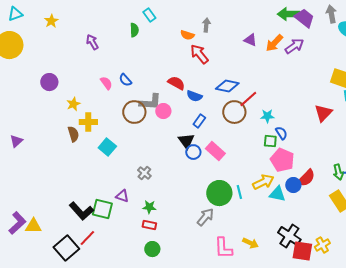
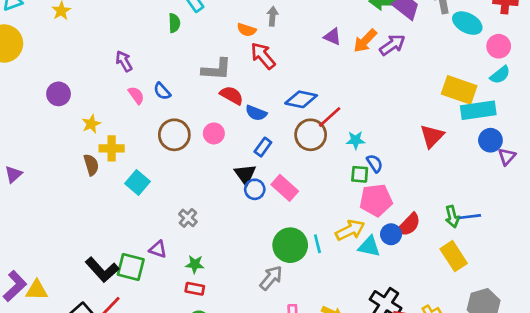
purple arrow: (92, 42) -> (124, 61), moved
gray L-shape: (150, 102) -> (217, 69), moved
pink pentagon: (282, 160) -> (376, 200), turned -30

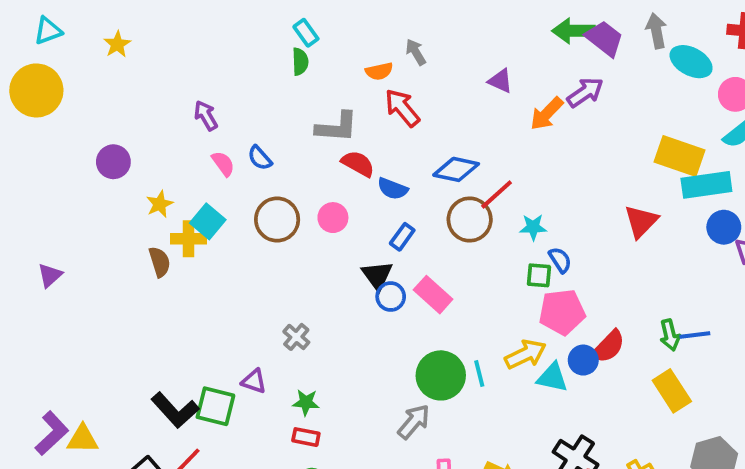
gray arrow: (272, 16) -> (416, 52), turned -36
green semicircle: (174, 23) -> (300, 62), moved
orange semicircle: (247, 30) -> (379, 71), turned -30
orange arrow: (365, 41) -> (547, 114), moved
cyan square: (138, 182) -> (208, 221), moved

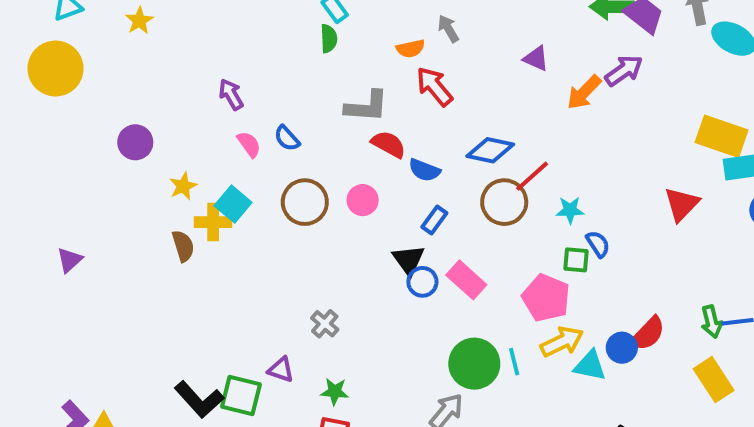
pink pentagon: (562, 312) -> (546, 298), moved, turned 30

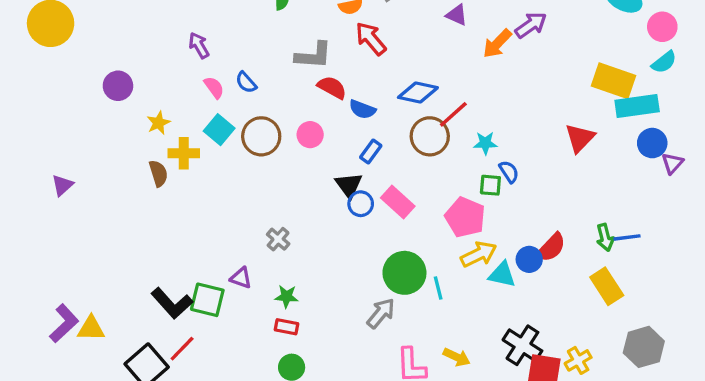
cyan square: (233, 204) -> (219, 130), moved
cyan line: (514, 362) -> (438, 288), moved

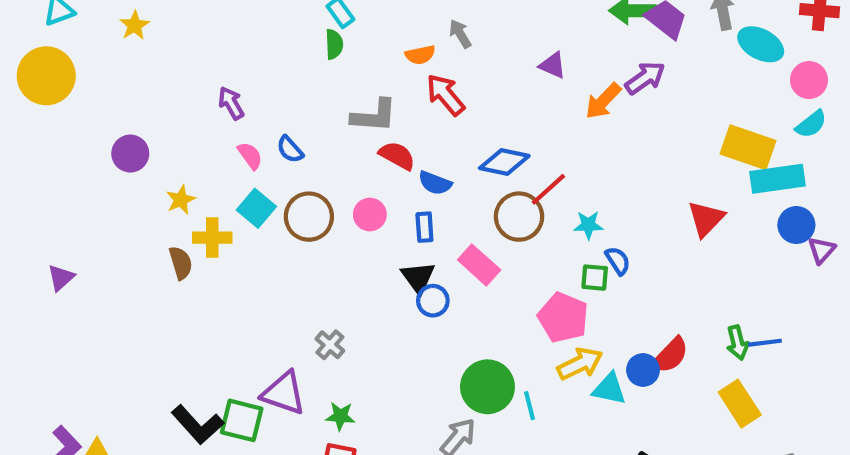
blue rectangle: (371, 151) -> (424, 227), moved, turned -40
pink rectangle: (398, 202) -> (479, 265), moved
purple triangle: (241, 278) -> (284, 393), size x1.6

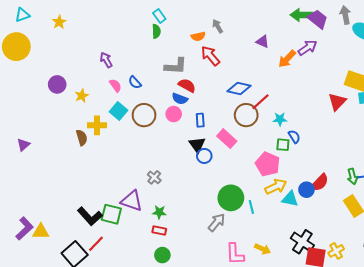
blue semicircle: (435, 183) -> (180, 99), moved
yellow star: (181, 200) -> (82, 96), moved
red triangle: (706, 219) -> (337, 102), moved

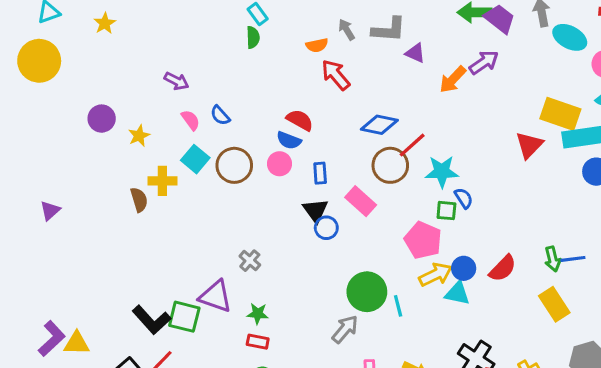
purple arrow: (106, 60) -> (177, 81), turned 147
gray L-shape: (176, 66) -> (389, 30), moved
cyan star: (280, 119) -> (442, 172), size x1.5
blue circle: (306, 190) -> (464, 268), moved

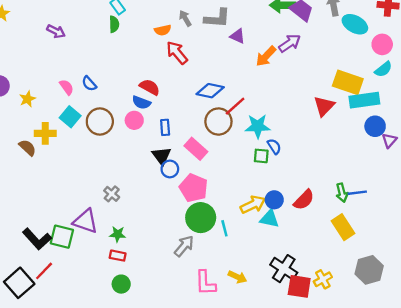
purple arrow: (177, 81) -> (56, 31), moved
brown semicircle: (139, 200) -> (27, 148), turned -30
pink pentagon: (423, 240) -> (194, 188), moved

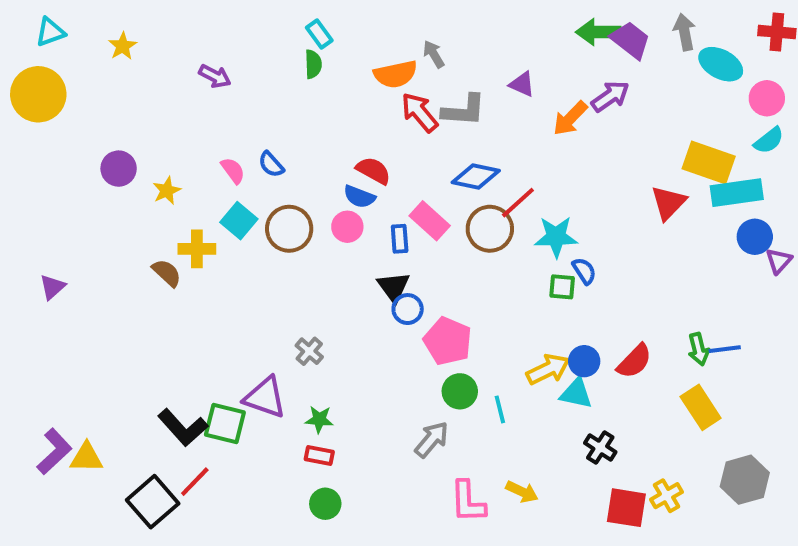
gray L-shape: (217, 18) -> (464, 110), moved
orange semicircle: (163, 30) -> (396, 74), size x1.5
pink rectangle: (196, 149) -> (430, 221), moved
green circle: (201, 218) -> (460, 391), size x0.7
black cross: (284, 269) -> (600, 448), moved, size x0.7

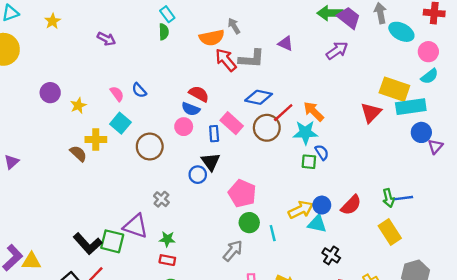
orange arrow: (570, 118) -> (314, 111), moved, turned 90
brown circle: (289, 229) -> (150, 147), moved
blue circle: (408, 309) -> (198, 175), moved

